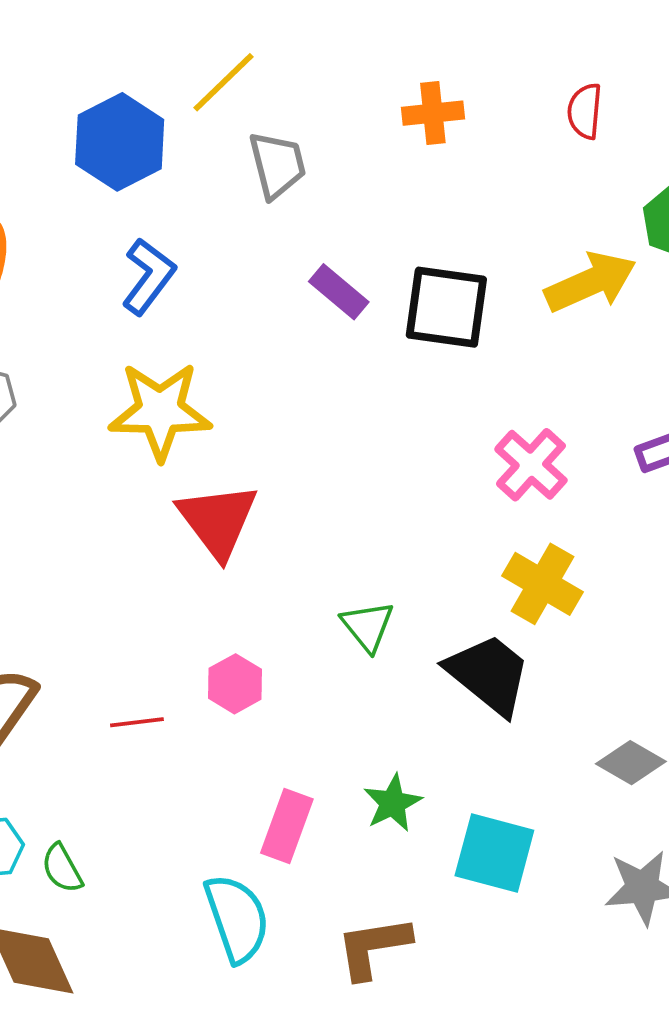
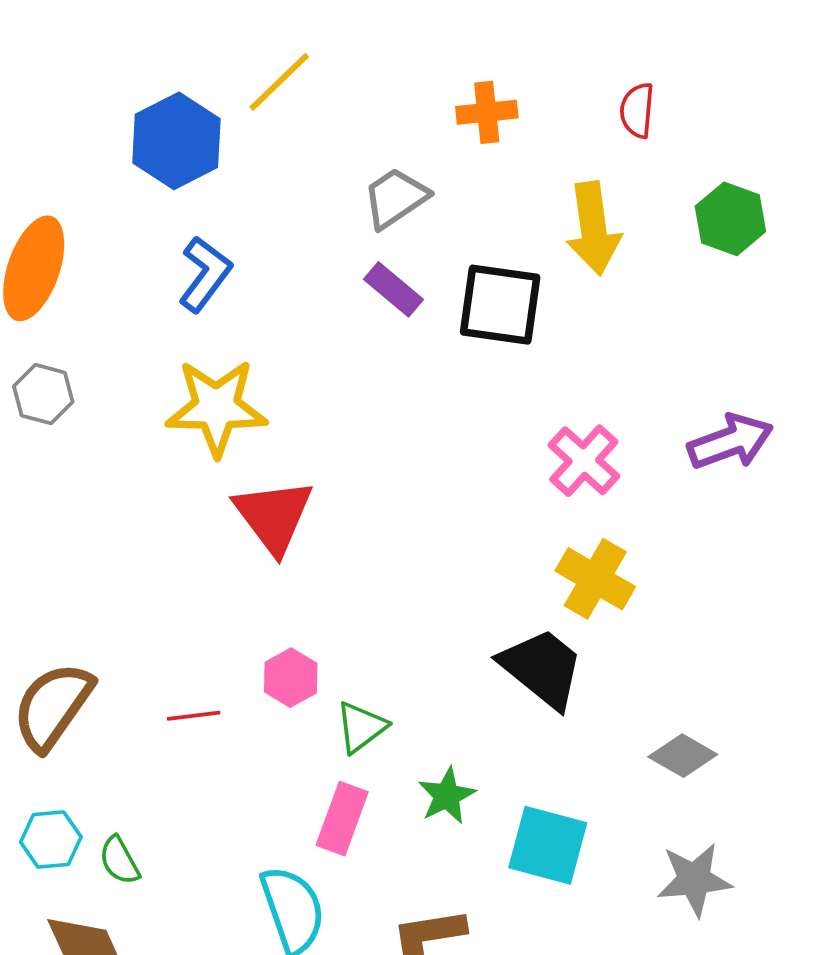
gray trapezoid: (277, 165) -> (395, 198), moved, turned -110
yellow arrow: (591, 282) -> (593, 228), moved, turned 106
green triangle: (368, 626) -> (361, 727), moved, turned 32

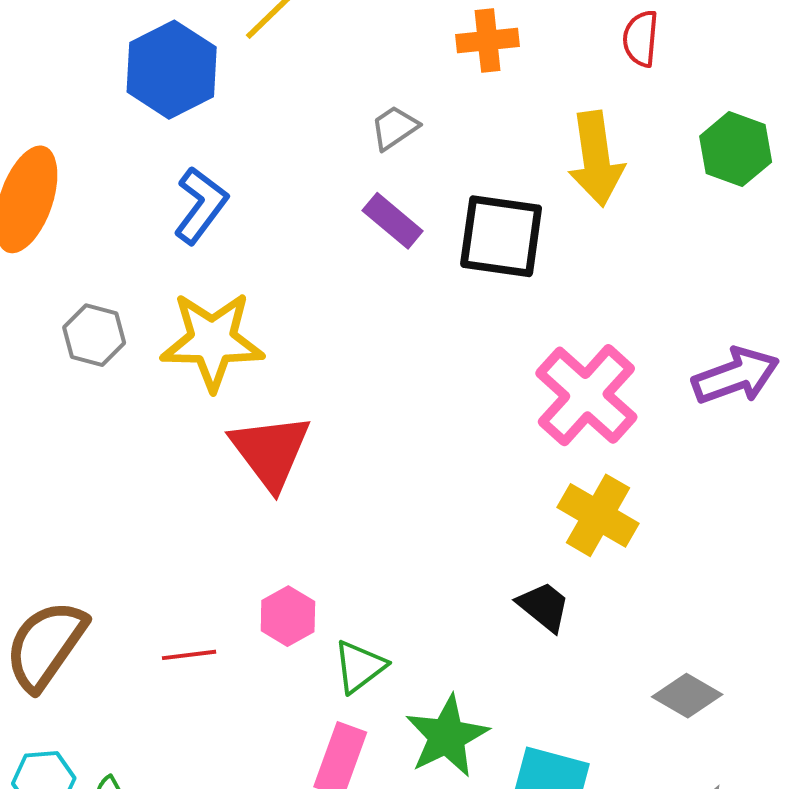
gray trapezoid: (395, 198) -> (394, 128), size x0.7
gray hexagon: (43, 394) -> (94, 335), moved
pink cross: (584, 461) -> (586, 395), size x1.4
black trapezoid: (542, 668) -> (544, 606), size x0.6
green star: (447, 796) -> (447, 736), size x1.4

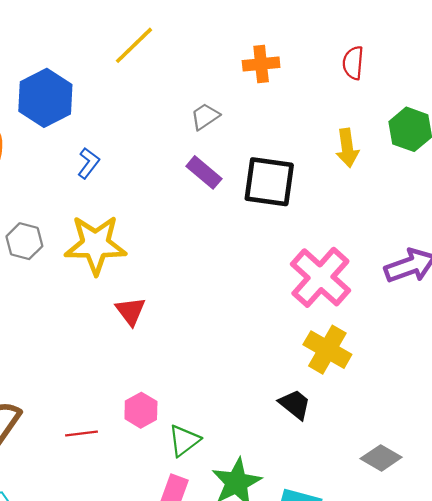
blue hexagon: (172, 70) -> (45, 98), moved
yellow arrow: (596, 159) -> (347, 148), moved, size x0.7
blue L-shape: (201, 205) -> (89, 163), size x0.7
red triangle: (270, 451) -> (130, 311), size x0.6

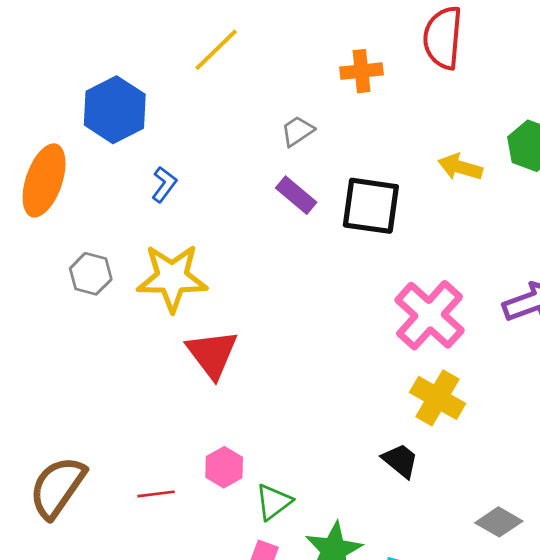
red semicircle: (353, 63) -> (443, 38), moved, size x1.6
yellow arrow: (347, 148) -> (460, 167), turned 114
red triangle: (130, 311) -> (212, 354), size x1.5

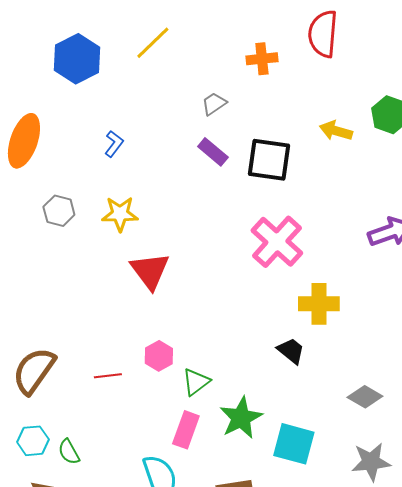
blue hexagon: (115, 110) -> (77, 59), moved
yellow star: (172, 278) -> (120, 214), size x0.7
pink cross: (430, 315) -> (277, 242), moved
yellow cross: (438, 398) -> (319, 304), turned -30

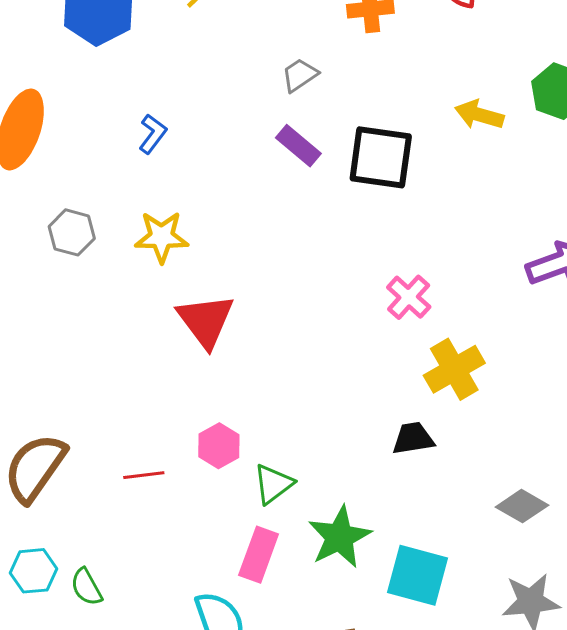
pink cross: (277, 242) -> (409, 297), moved, size x0.6
yellow cross: (319, 304) -> (454, 369), turned -30
black trapezoid: (291, 351) -> (413, 438), turned -48

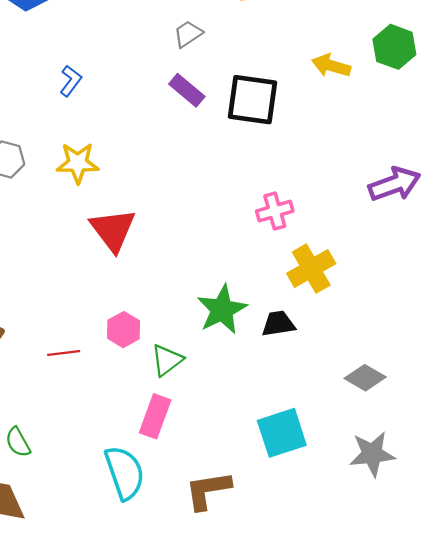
pink cross: (409, 297) -> (275, 211), turned 32
green star: (340, 537) -> (222, 310), moved
cyan square: (417, 575) -> (282, 433), turned -33

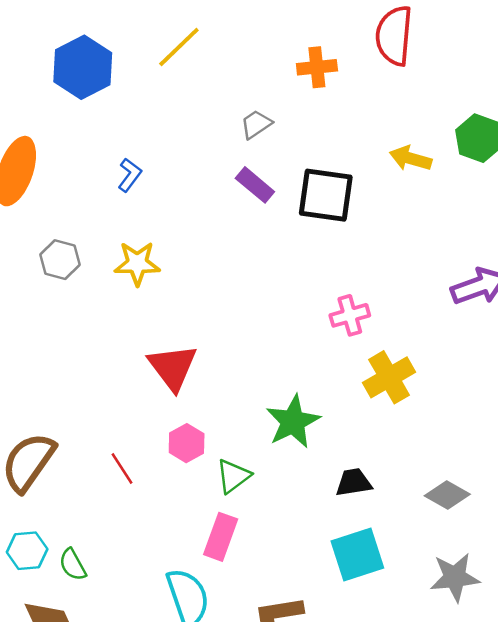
red triangle: (113, 230) -> (173, 367), moved
black trapezoid: (278, 324) -> (354, 482), moved
red line: (64, 353) -> (122, 468), turned 64

